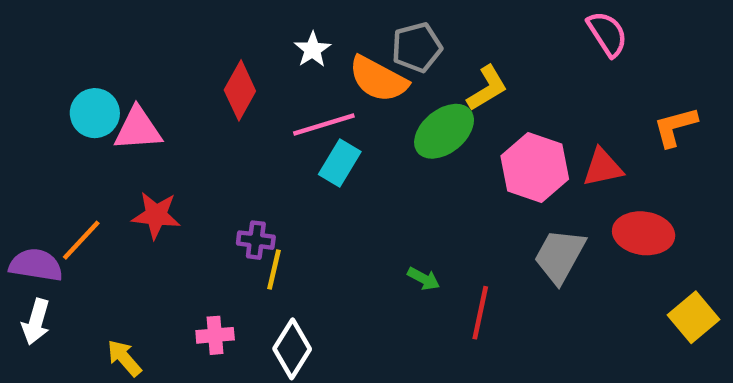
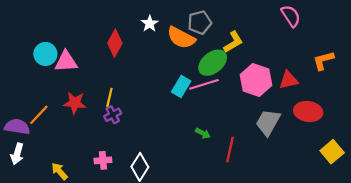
pink line: (324, 124) -> (204, 84), moved
cyan rectangle: (340, 163) -> (181, 87), moved
purple cross: (256, 240) -> (113, 115), moved, turned -35
yellow line: (274, 270) -> (109, 97), moved

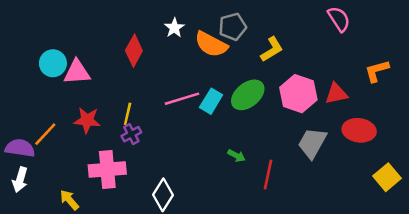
green ellipse: (213, 63) -> (248, 95), moved
pink line: (204, 84) -> (182, 99), moved
pink cross: (103, 160) -> (107, 170), moved, size x1.8

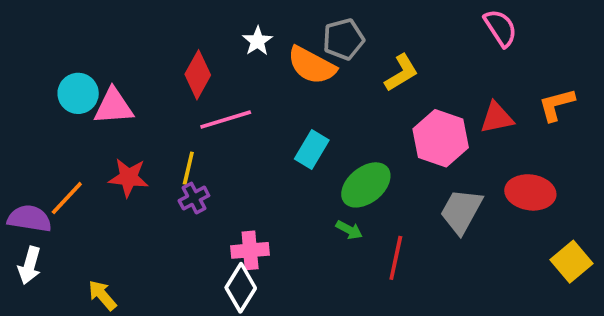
red triangle: (336, 94) -> (497, 118), moved
green ellipse: (248, 95) -> (366, 185), moved
pink line: (182, 99) -> (226, 120), moved
pink cross: (107, 170) -> (250, 250), moved, size x0.7

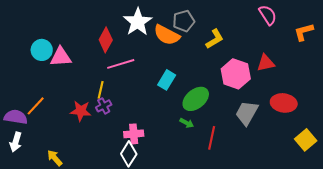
white star: (257, 41) -> (138, 22), size x1.8
orange L-shape: (557, 105) -> (304, 32), moved
red star: (129, 177) -> (81, 111), moved

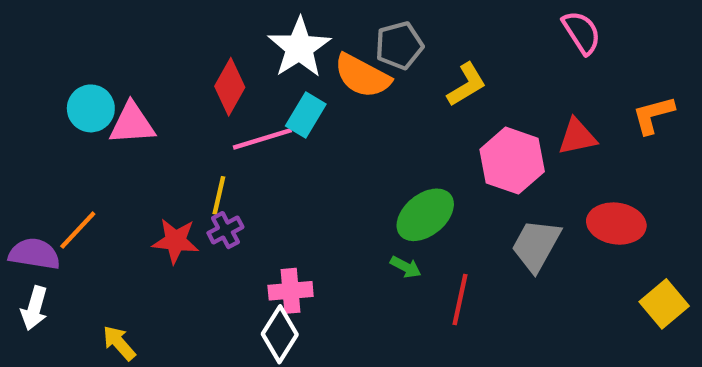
orange L-shape: (304, 32) -> (653, 115), moved
cyan rectangle: (167, 80) -> (306, 115), moved

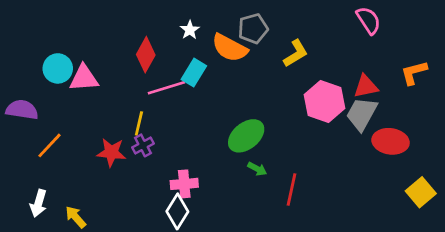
white star: (299, 48) -> (190, 30), size x0.5
green ellipse: (425, 215) -> (246, 136), moved
gray trapezoid: (536, 245) -> (362, 114), moved
purple semicircle: (34, 254) -> (22, 110), moved
white arrow: (34, 308) -> (38, 203), moved

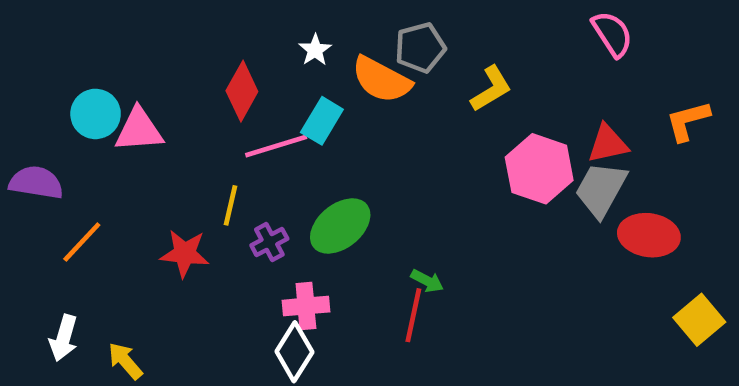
green ellipse: (246, 136) -> (340, 226), moved
purple cross: (143, 145) -> (269, 242), moved
red line: (292, 189) -> (413, 315), moved

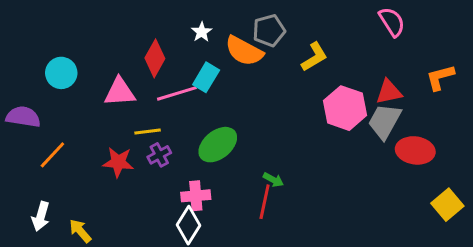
pink triangle: (139, 130) -> (120, 92), moved
yellow line: (230, 205) -> (148, 131), turned 70
purple cross: (269, 242) -> (159, 155), moved

